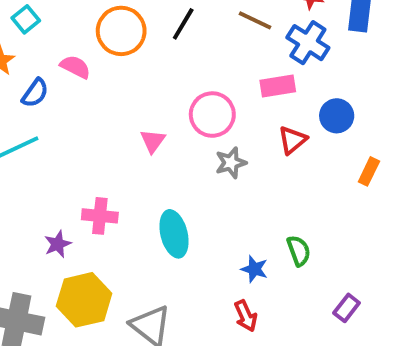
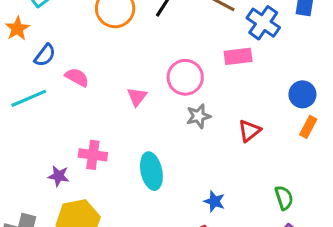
pink semicircle: (75, 67) -> (77, 77), moved
blue circle: (337, 116) -> (302, 94), moved
red triangle: (292, 140) -> (249, 131), moved
purple star: (58, 244) -> (59, 176), turned 30
green semicircle: (299, 251) -> (284, 198), moved

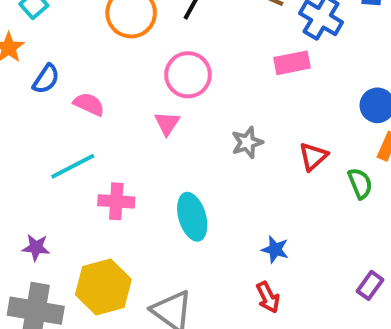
pink circle: (185, 77) -> (188, 75), moved
cyan line: (29, 98) -> (73, 166), moved
purple star: (59, 176) -> (36, 247), moved
green semicircle: (284, 198) -> (360, 183), moved

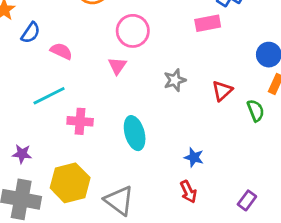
purple rectangle: (370, 285) -> (247, 200), moved

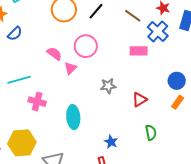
pink semicircle: (61, 51) -> (54, 54), moved
green semicircle: (256, 111) -> (151, 133), moved

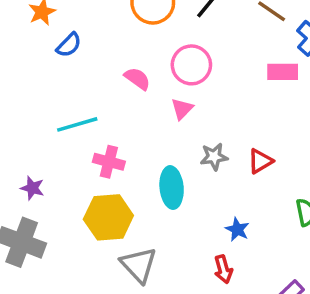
pink triangle: (70, 68) -> (182, 109), moved
gray star: (108, 86) -> (214, 157), moved
red triangle: (140, 100) -> (260, 161), moved
yellow hexagon: (22, 143) -> (108, 217), moved

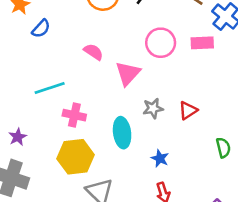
pink circle: (191, 65) -> (161, 43), moved
pink triangle: (182, 109) -> (128, 73), size x1.5
purple star: (32, 188) -> (18, 137), turned 30
blue star: (237, 229) -> (160, 158), moved

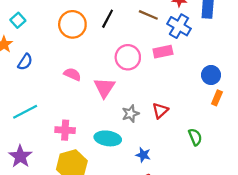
cyan line: (50, 88) -> (25, 112), moved
cyan ellipse: (122, 133) -> (108, 138), turned -65
purple star: (18, 137) -> (20, 156), size x1.5

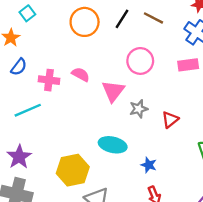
brown line: (148, 15) -> (153, 18), moved
pink rectangle: (163, 52) -> (188, 65), moved
blue semicircle: (25, 62) -> (19, 67), moved
gray star: (130, 114) -> (139, 109), moved
pink cross: (65, 130) -> (49, 80), moved

